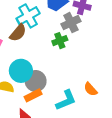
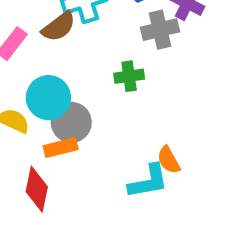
green cross: (60, 41) -> (129, 76), moved
cyan L-shape: (66, 100) -> (148, 181), moved

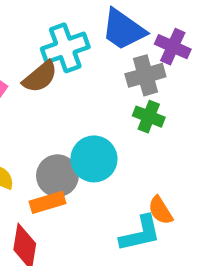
green cross: (129, 76) -> (149, 117), moved, turned 32
cyan circle: (48, 98) -> (94, 159), moved

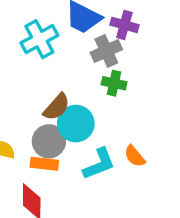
brown semicircle: (40, 77) -> (57, 107), moved
orange rectangle: (48, 202) -> (44, 164), turned 32
cyan L-shape: (140, 234) -> (99, 164), moved

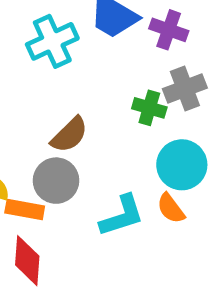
gray cross: (106, 51) -> (185, 88), moved
cyan circle: (76, 124) -> (182, 165), moved
orange rectangle: (44, 164) -> (25, 209), moved

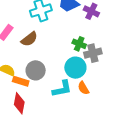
gray cross: (185, 88) -> (93, 53), moved
brown semicircle: (69, 135) -> (29, 39), moved
cyan circle: (182, 165) -> (75, 68), moved

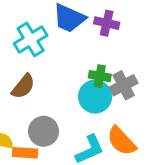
cyan circle: (75, 68) -> (95, 97), moved
orange semicircle: (83, 88) -> (122, 141), size x1.5

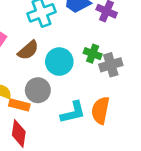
cyan circle: (95, 97) -> (59, 62), moved
orange semicircle: (122, 141) -> (100, 110), turned 44

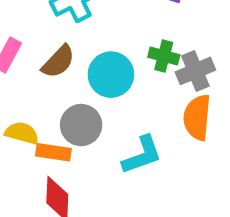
orange semicircle: (100, 110) -> (197, 117), moved

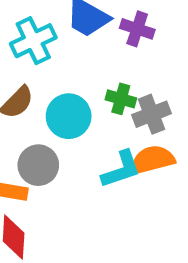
orange semicircle: (197, 117) -> (152, 160), turned 69
cyan L-shape: (142, 155) -> (121, 169), moved

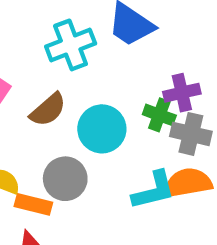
purple cross: (137, 29) -> (182, 93), moved, turned -36
gray cross: (152, 114) -> (191, 134), turned 30

